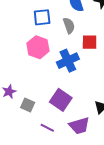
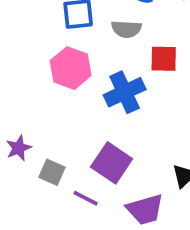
gray semicircle: (69, 26) -> (126, 29), turned 112
purple line: (47, 128) -> (86, 198), moved

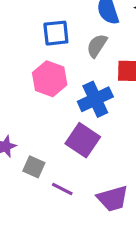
gray semicircle: (126, 29) -> (97, 46), turned 120
purple square: (112, 163) -> (83, 140), moved

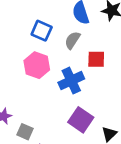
blue square: (56, 33) -> (42, 31), turned 30
purple square: (83, 140) -> (81, 120), moved

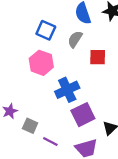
blue cross: (71, 81) -> (67, 90), moved
purple square: (81, 120) -> (83, 115), turned 30

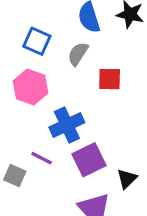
purple line: (50, 142) -> (42, 158), moved

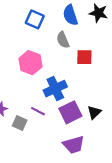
blue square: (37, 41) -> (35, 19), moved
gray semicircle: (78, 54) -> (63, 40), turned -56
black triangle: (127, 179) -> (94, 112), moved

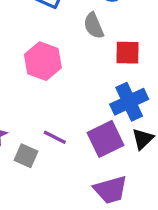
blue cross: (55, 89) -> (129, 102), moved

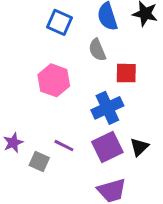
blue cross: (129, 102) -> (107, 108), moved

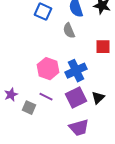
red square: (126, 73) -> (103, 47), moved
pink hexagon: (54, 80) -> (48, 69), moved

